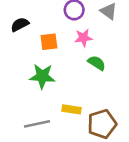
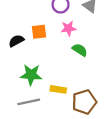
black semicircle: (20, 25) -> (16, 41), moved
green star: (42, 76) -> (31, 75), moved

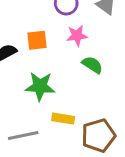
green star: (31, 75) -> (40, 86), moved

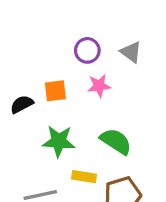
green semicircle: (92, 65) -> (116, 141), moved, size x1.4

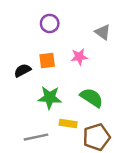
purple circle: (87, 50) -> (50, 23), moved

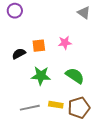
purple circle: (50, 23) -> (15, 11), moved
gray triangle: (103, 32) -> (84, 13), moved
yellow rectangle: (68, 123) -> (56, 105), moved

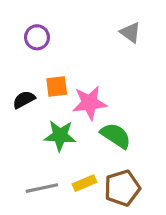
purple circle: (15, 11) -> (37, 37), moved
pink star: (65, 43) -> (89, 103), moved, size x1.5
yellow rectangle: (56, 105) -> (85, 183), turned -32

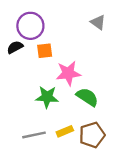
purple circle: (37, 37) -> (30, 26), size x1.5
orange square: (57, 86) -> (45, 51), moved
black semicircle: (24, 100) -> (15, 47), moved

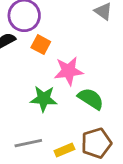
orange square: (45, 51) -> (41, 45), turned 35
yellow rectangle: (65, 131) -> (64, 150), moved

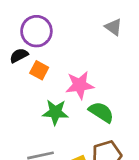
orange square: (41, 45) -> (39, 70), moved

